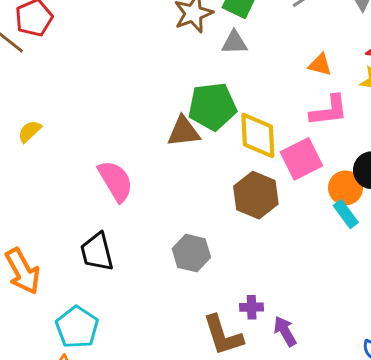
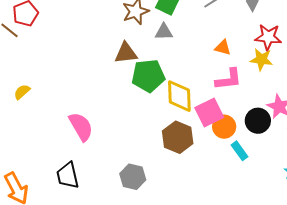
brown triangle: (184, 132) -> (126, 53), moved
orange circle: (345, 188) -> (224, 127), moved

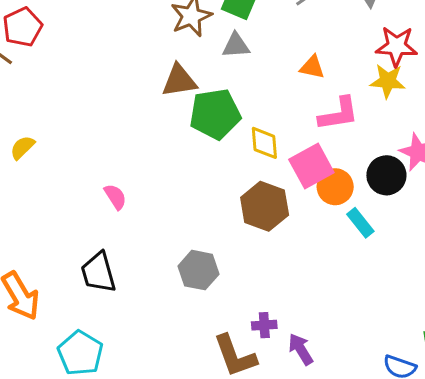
orange triangle: (223, 48) -> (312, 67), moved
yellow diamond: (179, 96) -> (264, 143), size x0.7
pink semicircle: (81, 127) -> (115, 197), size x0.6

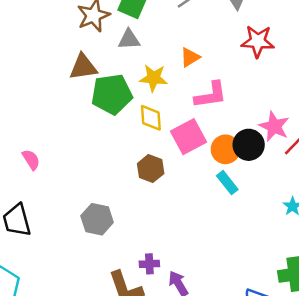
orange triangle: (312, 67) -> (190, 57), turned -45
yellow star: (388, 81) -> (153, 78), moved
orange circle: (335, 187) -> (226, 149), moved
brown hexagon: (265, 206) -> (151, 169), size x0.7

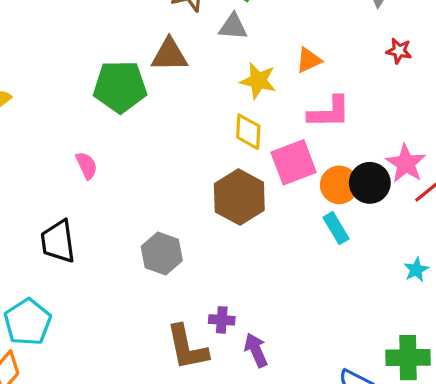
red star: (258, 41) -> (399, 51), size x0.6
green pentagon: (112, 94) -> (120, 87), moved
brown hexagon: (151, 169) -> (239, 197), size x1.5

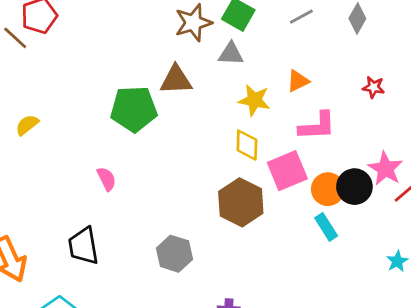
red star: (399, 51) -> (374, 87), moved

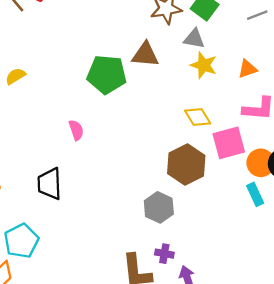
yellow star: (254, 100) -> (204, 65), moved
yellow diamond: (247, 145) -> (198, 117), turned -40
gray hexagon: (174, 254) -> (159, 207), moved

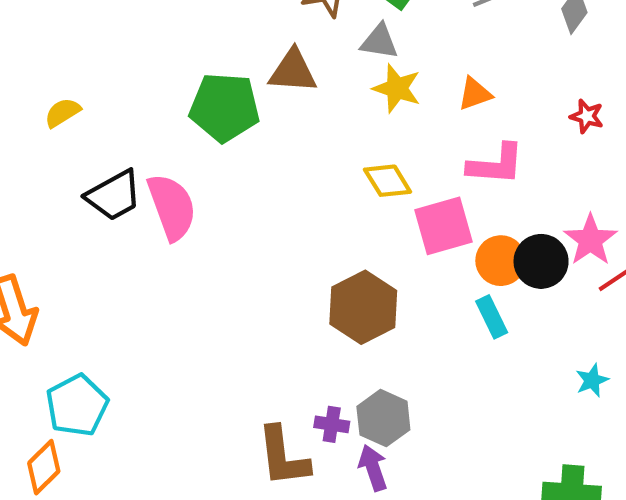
pink semicircle: (76, 130) -> (172, 207), size x1.8
brown hexagon: (186, 164) -> (363, 307), moved
black trapezoid: (50, 184) -> (114, 195), moved, turned -116
gray hexagon: (159, 207) -> (383, 418), moved

